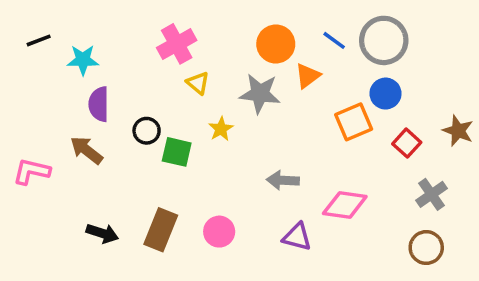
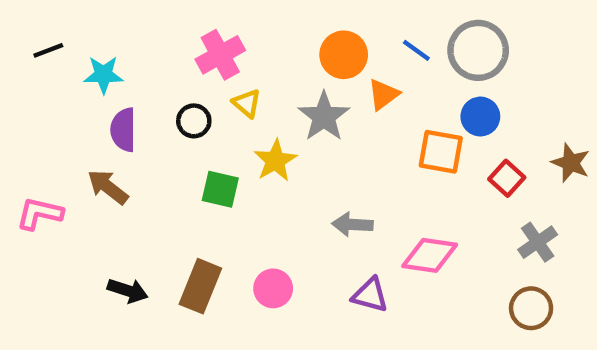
gray star: (260, 94) -> (324, 117), turned 30
orange square: (354, 122) -> (441, 152), turned 33
yellow star: (221, 129) -> (275, 161), size x1.4
black circle: (147, 131) -> (194, 121), moved

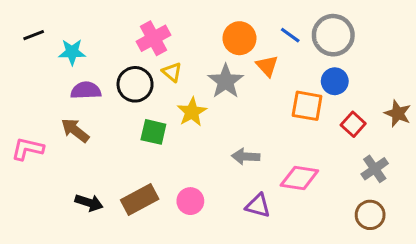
orange triangle: (383, 94) -> (267, 66), turned -35
black circle: (194, 121) -> (135, 84), size x1.5
purple semicircle: (123, 130) -> (86, 90), turned 88
brown rectangle: (200, 286) -> (140, 200), turned 40

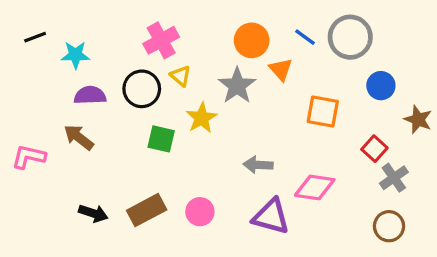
blue circle: (335, 81) -> (381, 86), moved
red square: (353, 124) -> (374, 149), moved
purple triangle: (258, 206) -> (271, 217), size x1.4

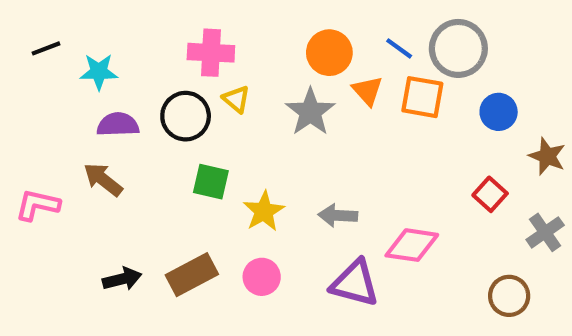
pink cross: (161, 40) -> (211, 53), turned 32
orange square: (323, 111) -> (422, 97), moved
yellow star: (202, 118) -> (264, 211), moved
gray cross: (394, 178) -> (545, 232), moved
black arrow: (93, 213) -> (122, 279), turned -32

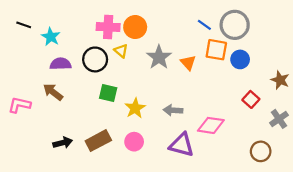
black line: (46, 48) -> (24, 25), turned 40
orange circle: (329, 53) -> (135, 27), moved
cyan star: (99, 72) -> (51, 37), turned 30
orange triangle: (367, 91) -> (188, 63), moved
blue circle: (499, 112) -> (240, 59), moved

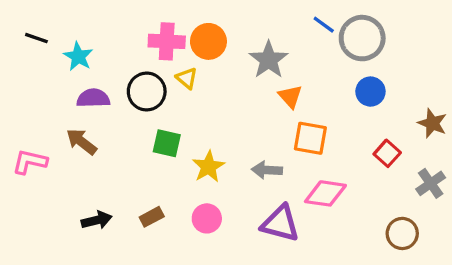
blue line: (204, 25) -> (324, 25), moved
orange square: (216, 50) -> (310, 138), moved
gray star: (159, 57) -> (269, 60), moved
brown rectangle: (98, 141) -> (152, 217), size x0.6

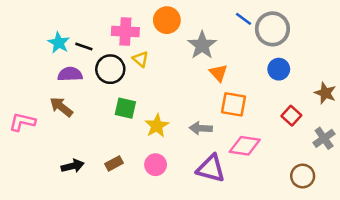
black line: (36, 38) -> (84, 47), moved
orange circle: (208, 41) -> (167, 20), moved

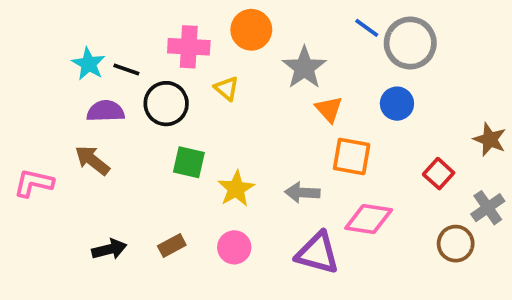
yellow triangle: (140, 59) -> (227, 88), moved
blue circle: (279, 69) -> (397, 104), moved
brown circle: (303, 176) -> (456, 244), moved

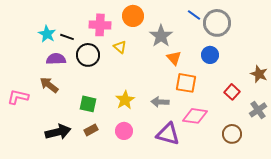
green square: (189, 162) -> (88, 104), moved
brown circle: (456, 244) -> (232, 134), moved
black arrow: (109, 249) -> (58, 132), size x1.4

